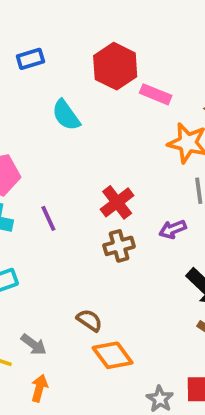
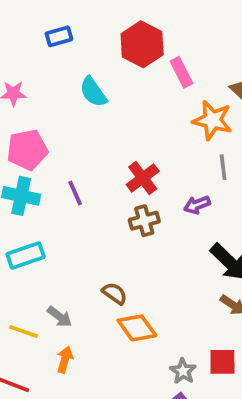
pink rectangle: (156, 94) -> (181, 72), turned 40

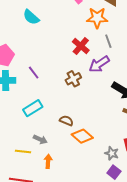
red cross: (143, 178) -> (81, 46), moved
purple arrow: (197, 205) -> (99, 64), size x1.5
cyan rectangle: (26, 255) -> (33, 108), moved

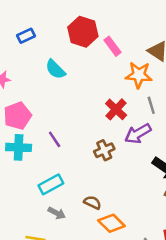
gray arrow: (40, 139) -> (57, 213), moved

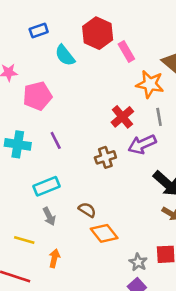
cyan semicircle: (55, 69) -> (65, 55), moved
pink pentagon: (17, 116) -> (37, 96), moved
gray arrow: (57, 213) -> (49, 216), turned 30

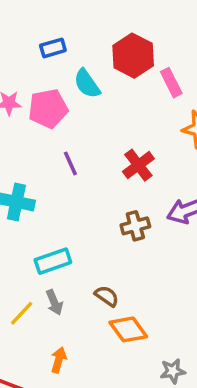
pink pentagon: (37, 96) -> (48, 109), moved
red cross: (122, 117) -> (138, 165), moved
purple line: (56, 140) -> (70, 163), moved
yellow line: (24, 240) -> (22, 313), moved, turned -66
gray star: (138, 262) -> (173, 371), turned 30

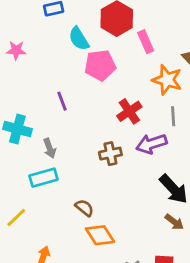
pink pentagon: (48, 109) -> (100, 65), moved
red cross: (138, 165) -> (129, 111), moved
gray arrow: (54, 302) -> (50, 148), moved

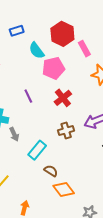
red cross: (129, 111) -> (63, 98), moved
gray arrow: (50, 148) -> (14, 134), moved
cyan rectangle: (43, 178) -> (37, 150), moved, turned -30

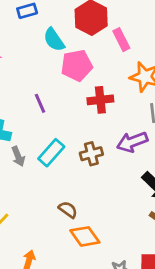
red cross: (63, 98) -> (100, 100), moved, turned 30
cyan rectangle: (37, 150) -> (51, 153), moved

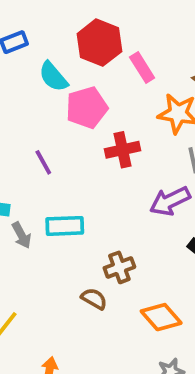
cyan rectangle: (51, 153) -> (65, 226), turned 52
brown cross: (91, 154) -> (119, 267), moved
orange diamond: (85, 236) -> (161, 317), moved

